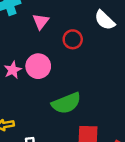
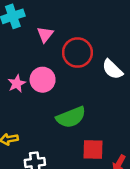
white semicircle: (105, 20) -> (112, 69), moved
red circle: (73, 39) -> (77, 53), size x1.5

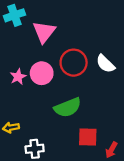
pink triangle: (45, 34) -> (44, 32), size x1.5
red circle: (77, 53) -> (74, 63), moved

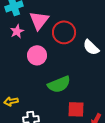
red circle: (74, 63) -> (64, 32), moved
pink star: (18, 77) -> (17, 31), moved

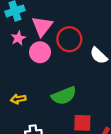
pink circle: (37, 55) -> (40, 52), moved
yellow arrow: (11, 101) -> (18, 99), moved

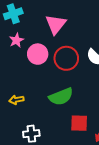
pink triangle: (42, 26) -> (56, 24), moved
red circle: (69, 39) -> (66, 58), moved

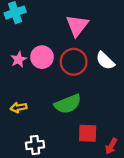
pink triangle: (56, 24) -> (77, 25), moved
pink star: (16, 40) -> (19, 59), moved

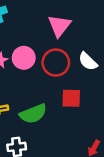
green semicircle: (68, 104) -> (33, 114), moved
red square: (88, 133) -> (71, 98), moved

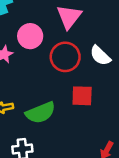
pink circle: (24, 58) -> (30, 36), moved

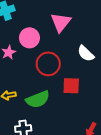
red circle: (65, 57) -> (48, 64), moved

